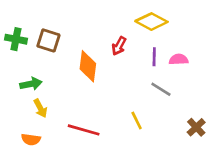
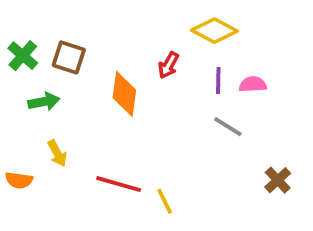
green cross: (16, 39) -> (23, 56), turned 30
green arrow: (31, 84) -> (44, 102), moved
yellow line: (137, 120) -> (165, 201), moved
orange semicircle: (31, 139) -> (19, 180), moved

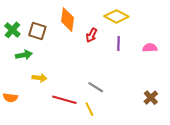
pink semicircle: (253, 84) -> (150, 48), moved
orange diamond: (124, 94) -> (68, 20), moved
gray line: (228, 127) -> (96, 87), moved
yellow arrow: (57, 153) -> (39, 78), moved, turned -56

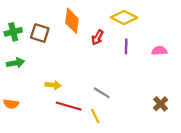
green cross: (12, 30) -> (13, 32), turned 35
green arrow: (24, 55) -> (15, 63), moved
yellow arrow: (39, 78) -> (53, 85), moved

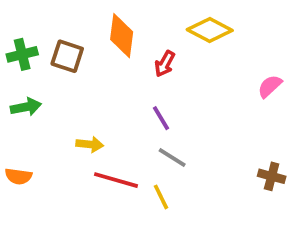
purple line: (126, 46) -> (161, 118), moved, turned -32
pink semicircle: (159, 51) -> (270, 86), turned -40
brown cross: (161, 104) -> (272, 176), turned -32

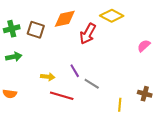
orange diamond: (122, 36) -> (65, 19), turned 70
red arrow: (165, 64) -> (88, 34), size x1.5
purple line: (161, 118) -> (75, 71), moved
yellow line: (161, 197) -> (120, 105), moved, turned 32

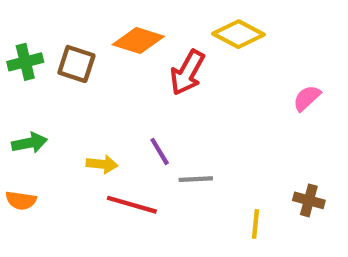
orange diamond: (65, 19) -> (138, 41), turned 30
green arrow: (14, 57) -> (29, 143), moved
gray line: (92, 84) -> (196, 179), turned -35

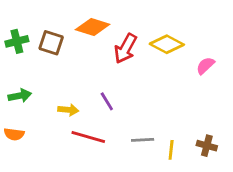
yellow diamond: (238, 34) -> (167, 44), moved
gray line: (196, 179) -> (143, 140), moved
brown cross: (309, 200) -> (207, 146), moved

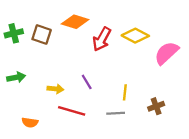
pink semicircle: (205, 66) -> (167, 53), size x1.6
orange semicircle: (14, 134) -> (30, 122), moved
brown cross: (207, 146) -> (156, 106), moved, turned -35
yellow line: (171, 150) -> (125, 92), moved

